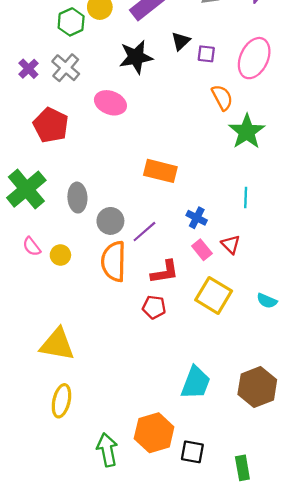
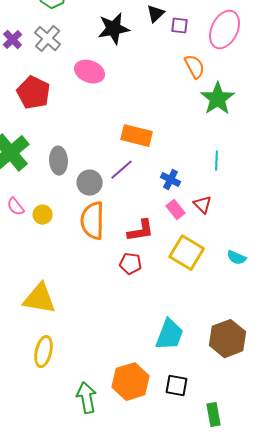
purple line: (144, 232) -> (122, 170), moved
black square: (192, 452) -> (177, 386), moved

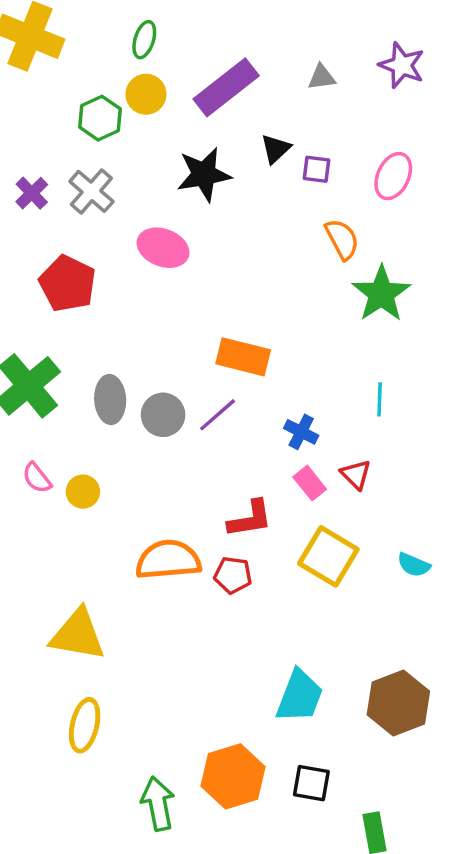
pink ellipse: (225, 30) -> (393, 176), size x0.7
gray circle: (90, 183) -> (163, 415), moved
orange semicircle: (93, 221) -> (168, 560), moved, turned 84

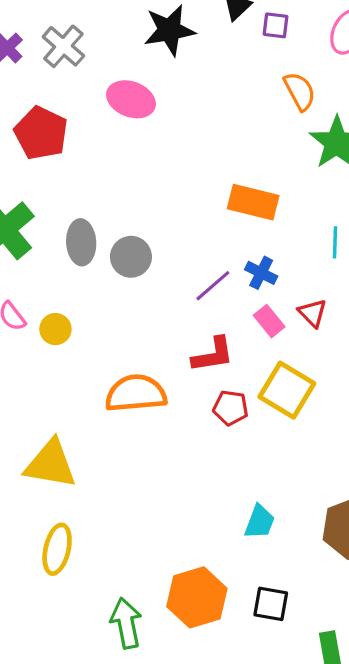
orange rectangle: (243, 357) -> (253, 202), moved
purple line: (218, 415) -> (213, 286), moved
red pentagon: (233, 575) -> (231, 408), moved
cyan trapezoid: (299, 696) -> (260, 522), size x0.7

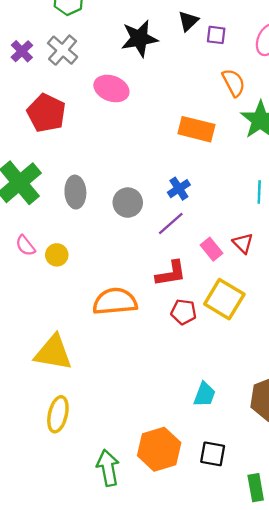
orange rectangle: (253, 202) -> (196, 129), moved
gray circle: (131, 257) -> (128, 203), moved
blue cross: (261, 273) -> (179, 189), moved, turned 30

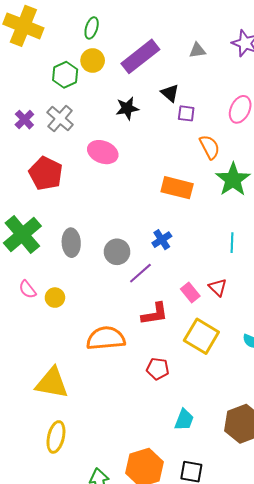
black triangle: (188, 21) -> (170, 93), turned -36
purple square: (216, 35) -> (186, 113), moved
black star: (139, 38) -> (127, 108), size x0.7
purple line: (171, 223) -> (140, 273), moved
red pentagon: (184, 312) -> (158, 369), moved

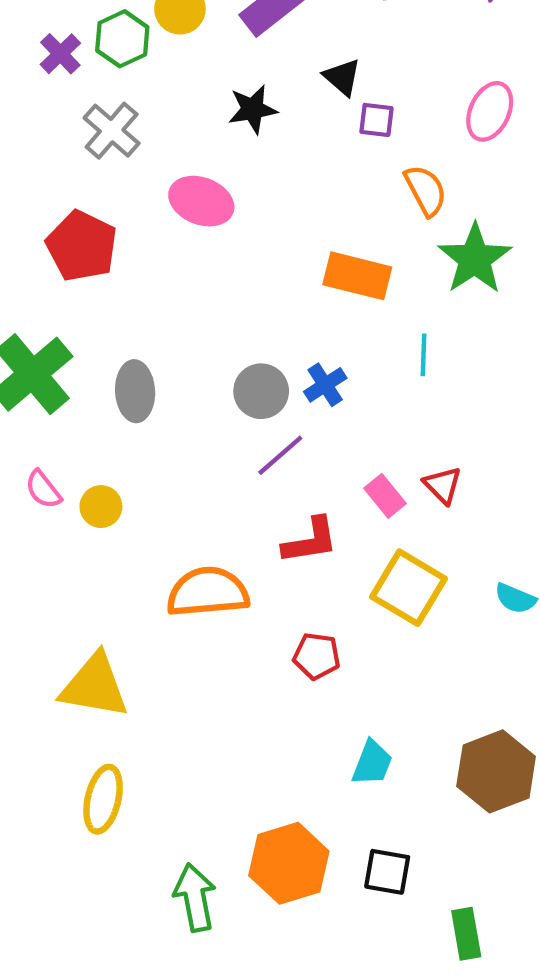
purple cross: (24, 120) -> (60, 54), moved
cyan line: (232, 243) -> (423, 355), moved
gray circle: (117, 252) -> (261, 391), moved

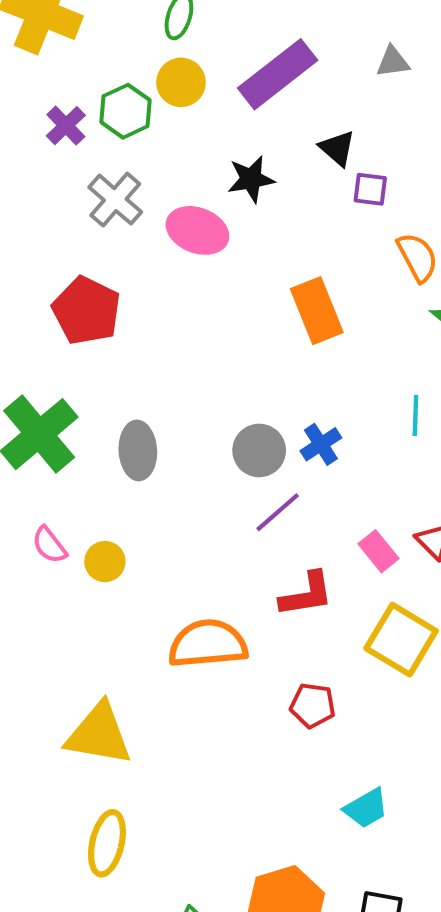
pink ellipse: (201, 201) -> (197, 230), moved
orange rectangle: (357, 276) -> (317, 311), moved, turned 54
cyan trapezoid: (372, 763) -> (366, 808), turned 39

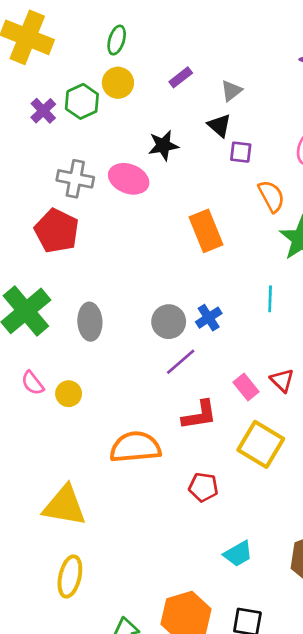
gray triangle: (393, 62) -> (231, 91), moved, turned -30
purple rectangle: (278, 74) -> (181, 77), size x0.5
gray cross: (115, 200) -> (75, 179), moved, turned -30

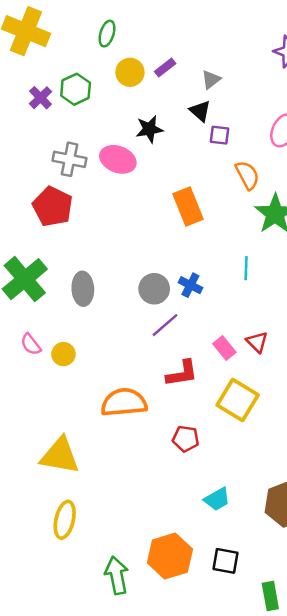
yellow circle: (118, 83) -> (130, 72), moved
blue cross: (209, 318) -> (190, 285), turned -30

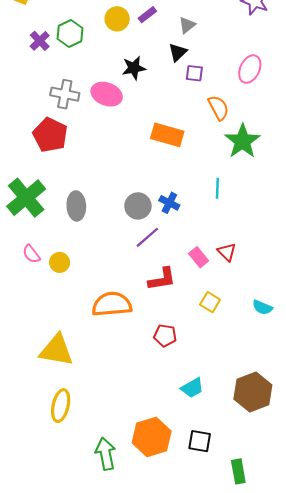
black triangle: (200, 111) -> (178, 52), turned 36
orange rectangle: (188, 207) -> (167, 135), turned -52
yellow square: (238, 400) -> (210, 302), size x0.6

